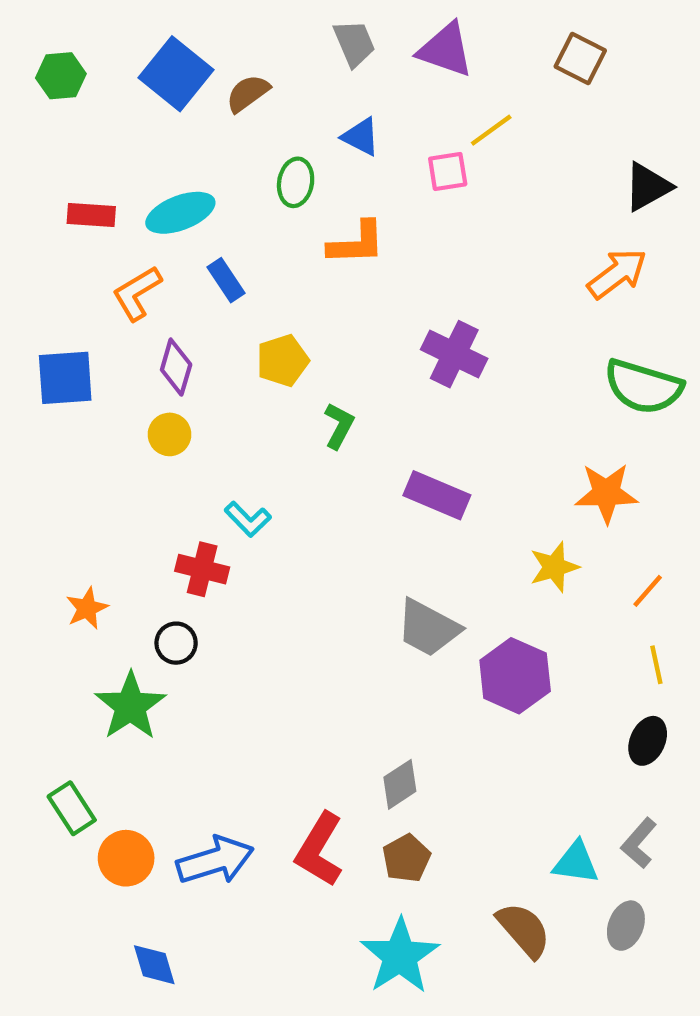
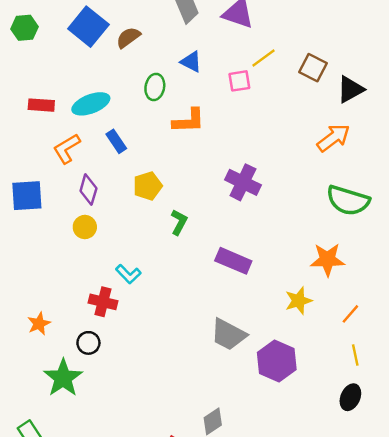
brown square: (580, 58) -> (313, 68), moved

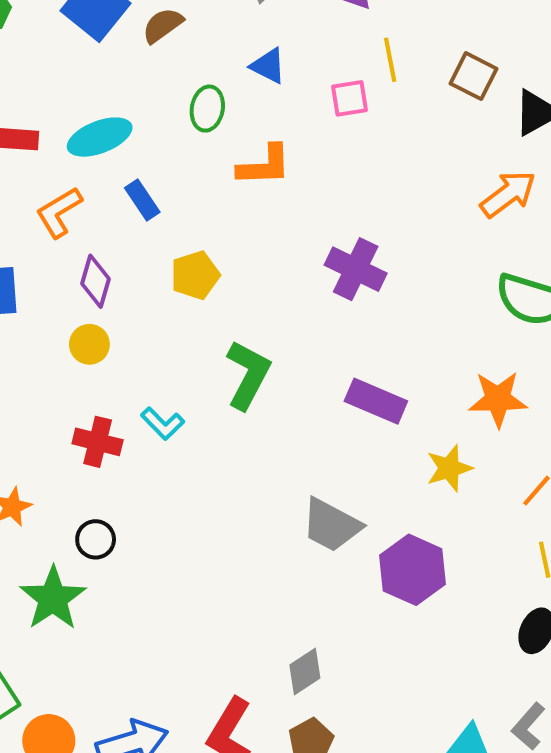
yellow line: (263, 58) -> (390, 60), turned -65
green L-shape: (179, 222) -> (248, 375), moved, size x1.6
purple rectangle: (233, 261) -> (376, 401), moved
red cross: (103, 302) -> (98, 442), moved

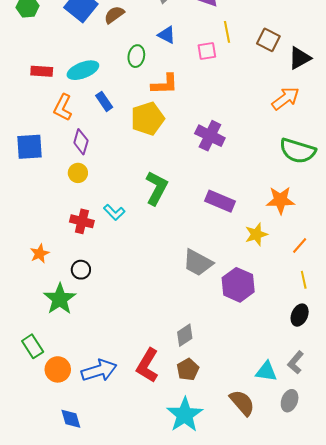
orange L-shape: (59, 212) -> (63, 107), turned -32
yellow pentagon: (195, 275) -> (147, 119), moved, size x1.4

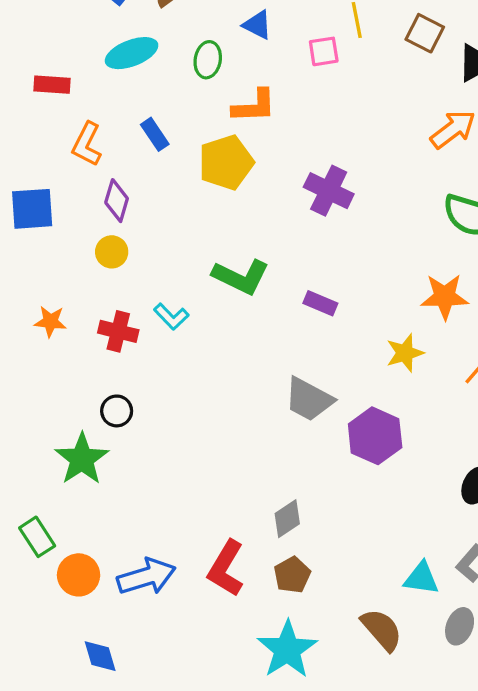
cyan ellipse: (83, 70) -> (132, 53), moved
green L-shape: (157, 188) -> (241, 277), turned 88
purple rectangle: (220, 201) -> (320, 303), moved, size x0.7
orange star: (40, 254) -> (50, 321), moved, turned 30

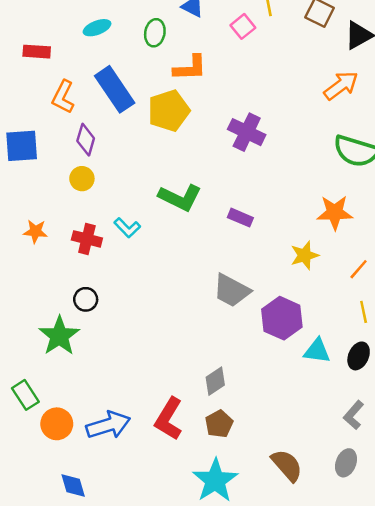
pink square: (324, 51) -> (243, 26), turned -30
cyan ellipse: (132, 53) -> (97, 28), size x0.7
blue rectangle: (155, 134) -> (115, 89), size x1.8
cyan triangle: (421, 578) -> (317, 351), moved

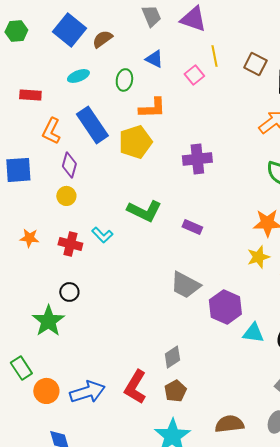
purple cross: (247, 132) -> (197, 159), turned -32
yellow star: (305, 255) -> (258, 257), moved
brown semicircle: (287, 465) -> (229, 424), turned -56

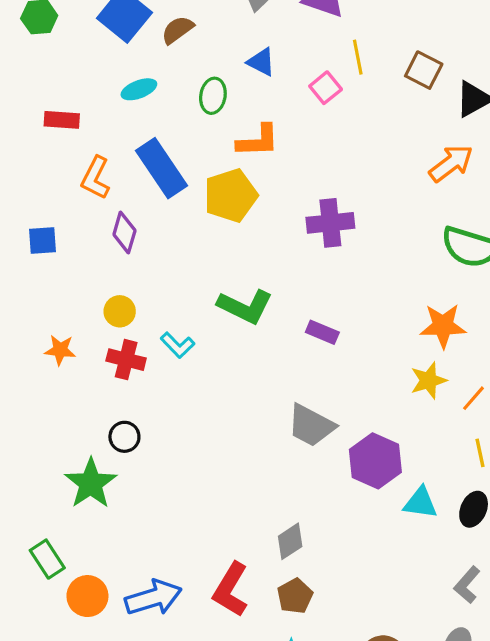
blue square: (18, 170) -> (42, 241), size x0.7
yellow circle: (66, 196) -> (120, 311), moved

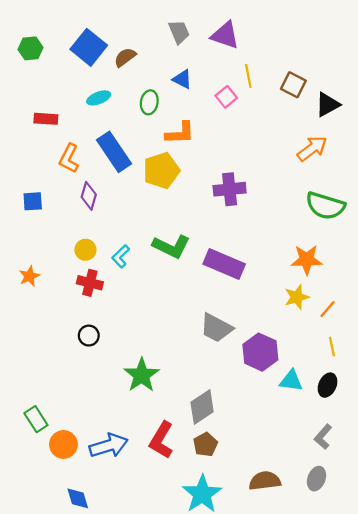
purple rectangle: (322, 332) -> (224, 264), size x1.8
cyan L-shape: (178, 345) -> (121, 256), moved, turned 90
orange star: (60, 350) -> (29, 276), moved, turned -30
green star: (91, 483) -> (142, 375), moved
gray diamond: (290, 541) -> (202, 407), size x1.4

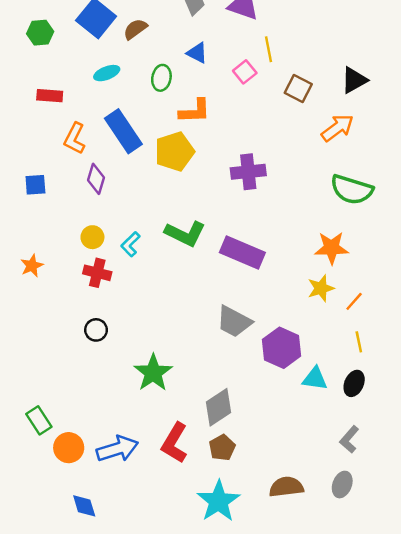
green hexagon: (30, 48) -> (40, 33), moved
brown square: (293, 85) -> (298, 89), moved

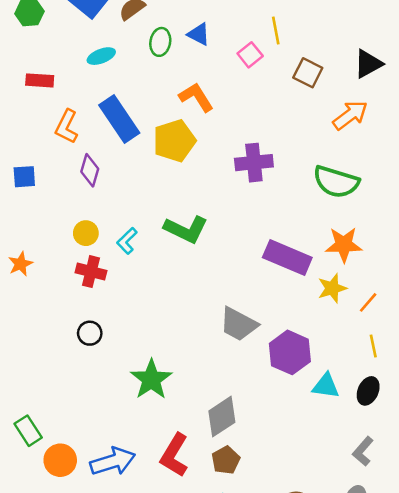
green ellipse: (161, 78) -> (160, 42), moved
orange L-shape: (195, 111) -> (196, 97), turned -120
green semicircle: (352, 190) -> (336, 182), moved
purple rectangle: (242, 253) -> (287, 257), moved

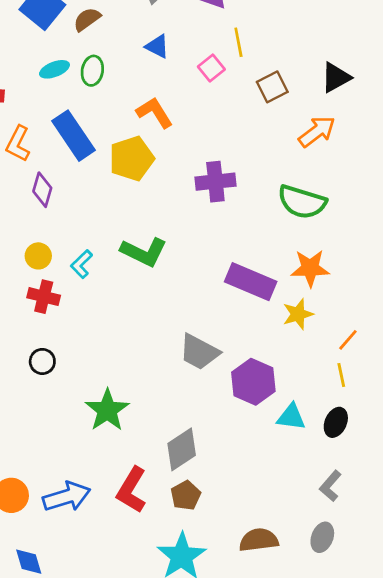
green ellipse: (160, 42) -> (92, 71), moved
brown square: (308, 73) -> (272, 87), turned 36
orange line: (368, 302) -> (348, 340), moved

